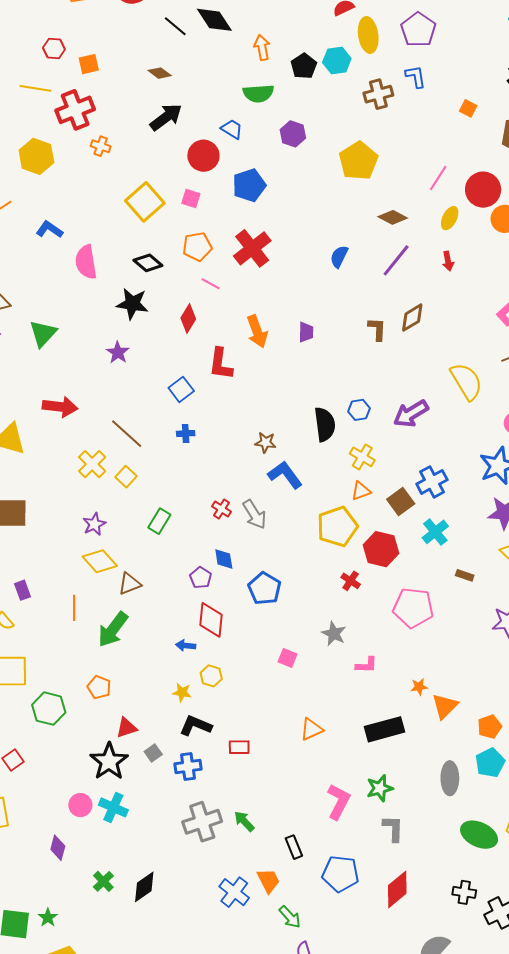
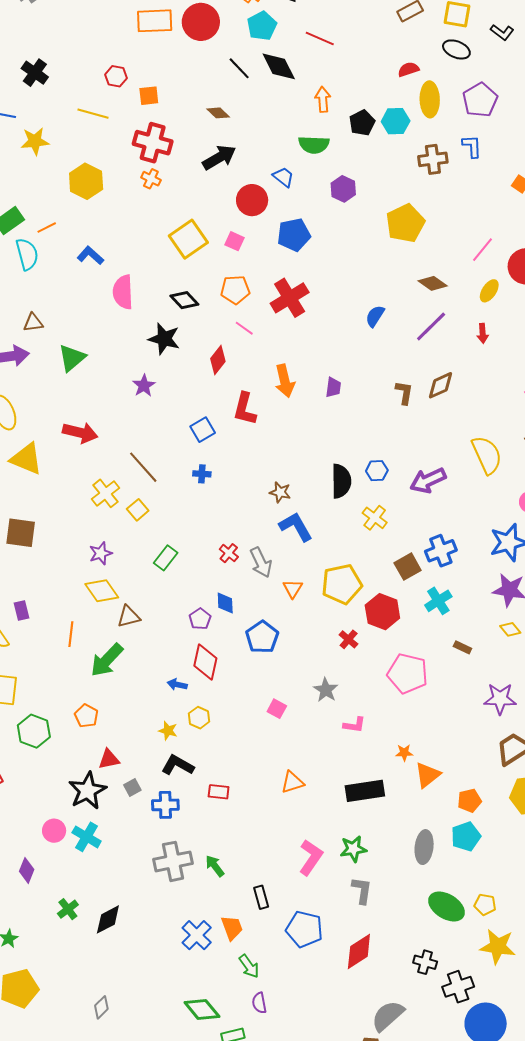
red cross: (75, 110) -> (153, 143), moved, turned 30
orange triangle: (361, 491) -> (293, 589), moved, turned -45

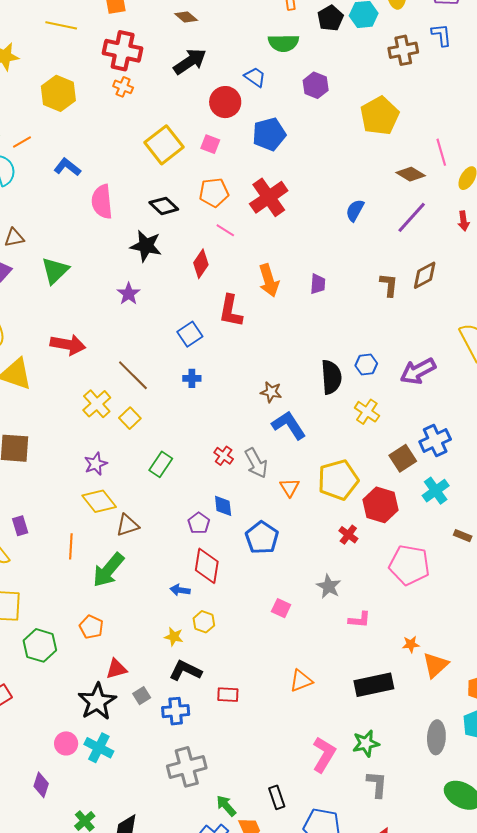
pink line: (483, 250) -> (441, 152), moved, turned -52
green arrow: (215, 866) -> (226, 806), moved

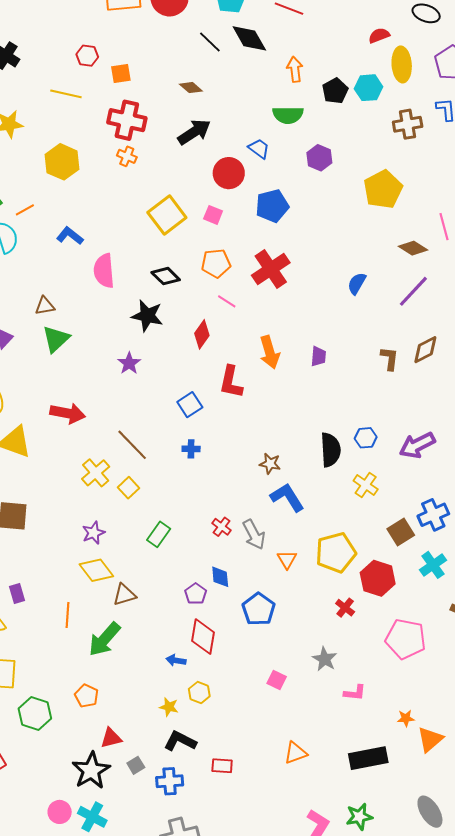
brown triangle: (14, 238) -> (45, 306), moved
gray ellipse: (436, 737) -> (430, 812), turned -36

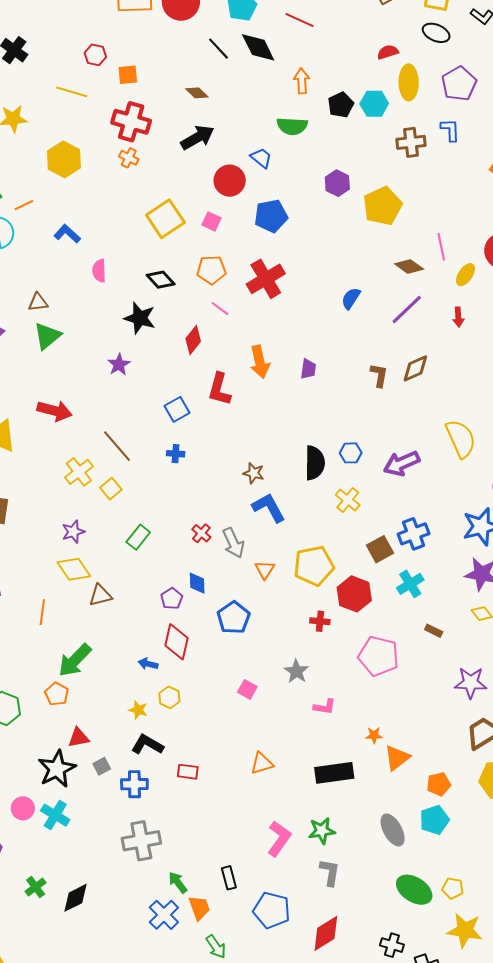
purple hexagon: (319, 158) -> (337, 183), moved
pink semicircle: (104, 271) -> (99, 271), size x0.7
red cross: (345, 608) -> (320, 621), turned -36
green arrow: (104, 639) -> (75, 660), moved

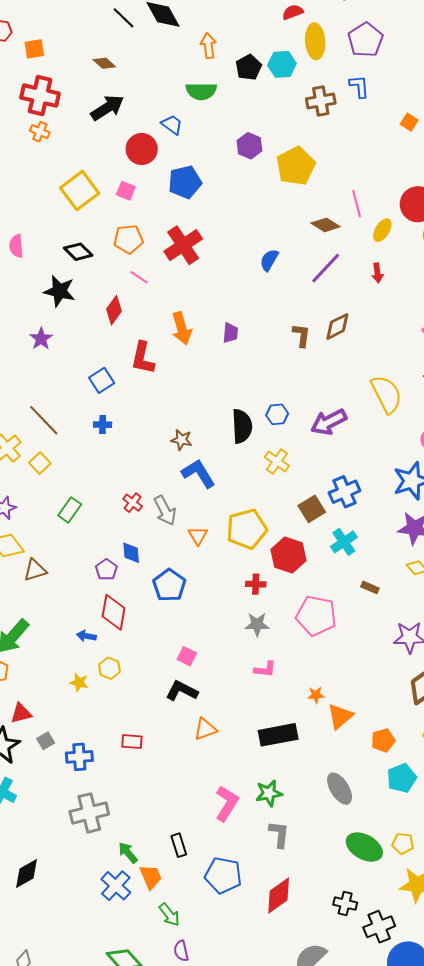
gray star: (296, 671) -> (257, 624), moved, turned -30
black L-shape: (147, 745) -> (182, 691), moved
cyan pentagon: (434, 820) -> (402, 778), moved

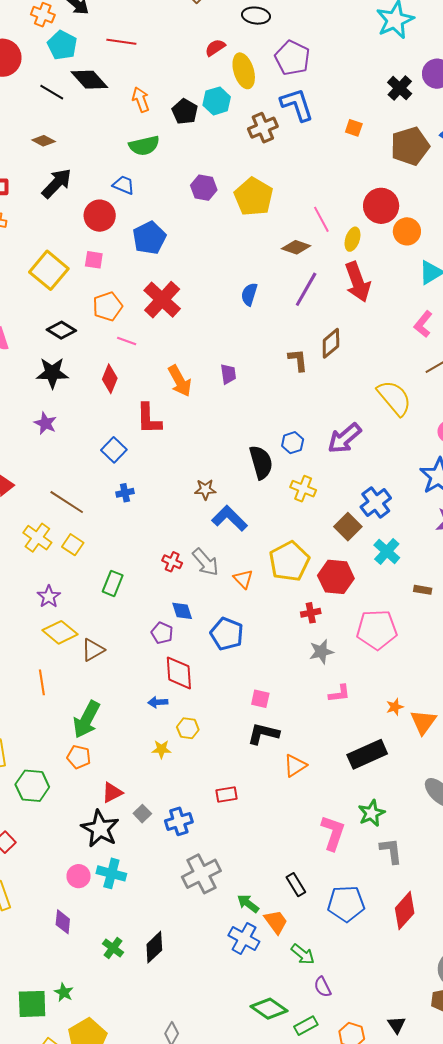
blue L-shape: (359, 86) -> (297, 105), size x1.5
red arrow: (377, 273) -> (358, 282), size x2.0

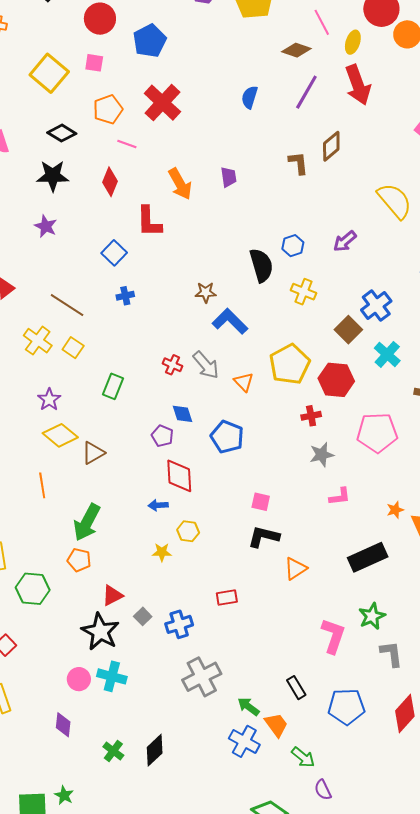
purple arrow: (344, 438) -> (345, 241), size x0.7

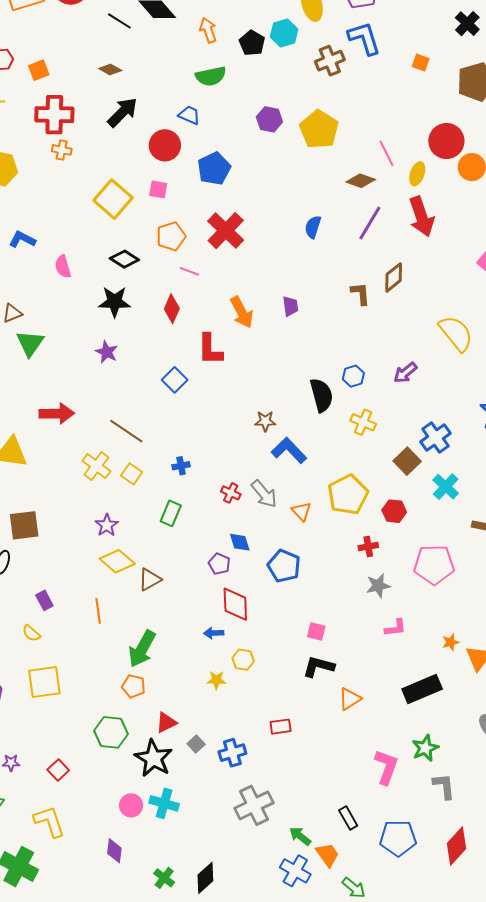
blue cross: (125, 296) -> (181, 466), moved
red hexagon: (336, 380) -> (394, 511), size x0.7
green hexagon: (33, 589) -> (111, 732), moved

